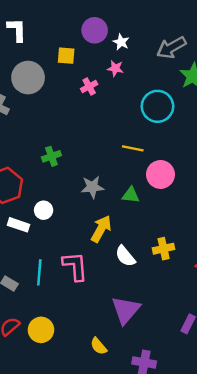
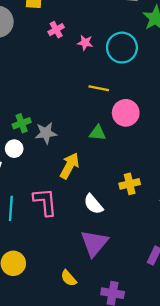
pink star: (115, 68) -> (85, 43), moved
green cross: (51, 156) -> (22, 123), moved
gray star: (92, 187) -> (46, 133), moved
white semicircle: (125, 256) -> (93, 204), moved

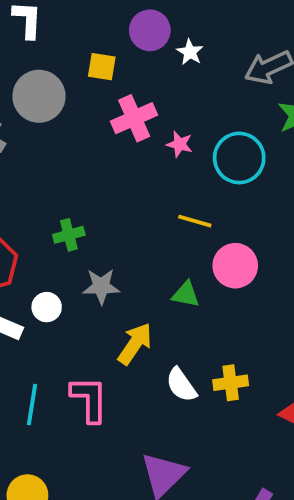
pink cross: (56, 30) -> (134, 118), size x1.6
green cross: (22, 123) -> (69, 235), moved
white semicircle: (93, 204) -> (181, 385), moved

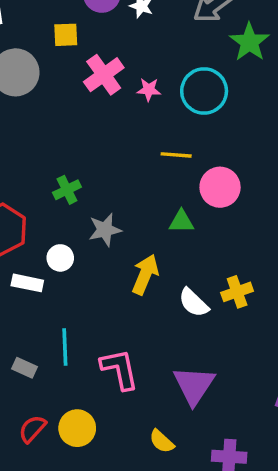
pink L-shape: (89, 399) -> (120, 369), moved

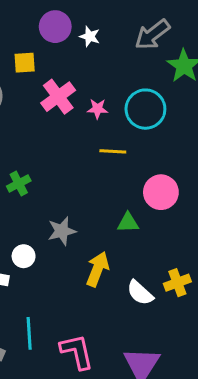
yellow line: (176, 155) -> (113, 151), moved
green cross: (67, 190) -> (19, 183), moved

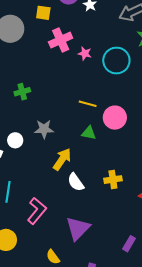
yellow line: (113, 151) -> (88, 104), moved
white semicircle: (140, 293) -> (76, 182), moved
pink L-shape: (77, 352) -> (37, 211), turned 40

